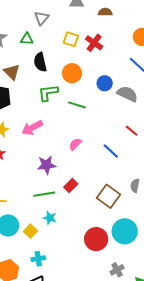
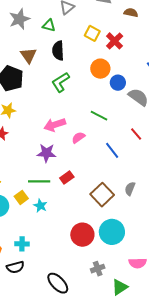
orange circle: (72, 73) -> (100, 69), moved
green L-shape: (48, 93) -> (61, 82), turned -35
green line: (77, 105) -> (99, 116), moved
pink arrow: (32, 128) -> (55, 125), moved
yellow square: (31, 231) -> (21, 197), moved

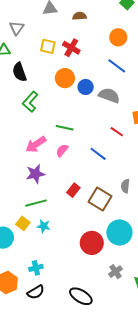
green line: (99, 116) -> (65, 128), moved
red rectangle: (67, 177) -> (73, 190), moved

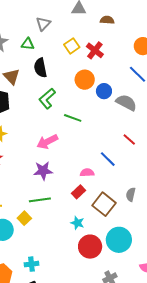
yellow square: (48, 46) -> (72, 46), turned 35
green line: (65, 128) -> (73, 118), moved
pink semicircle: (62, 150) -> (87, 173), moved, turned 40
cyan star: (44, 226) -> (77, 223), moved

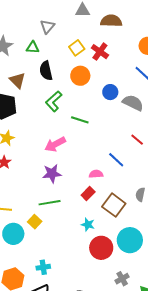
brown semicircle: (107, 20) -> (111, 21), size x1.5
orange circle: (85, 80) -> (80, 76), moved

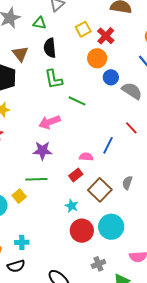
orange circle: (80, 76) -> (97, 58), moved
green L-shape: (54, 101) -> (54, 79), turned -65
blue line: (116, 160) -> (108, 145), turned 66

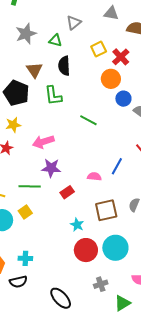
green L-shape: (54, 79) -> (53, 96), moved
pink arrow: (49, 122) -> (43, 142), moved
red rectangle: (76, 175) -> (67, 192), moved
green line: (36, 179) -> (30, 186), moved
brown square: (100, 190) -> (106, 210), turned 30

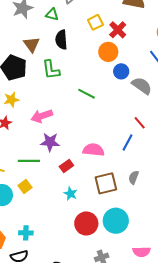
blue line: (117, 166) -> (127, 143), moved
pink semicircle: (94, 177) -> (93, 150), size x1.5
cyan star: (77, 225) -> (70, 194), moved

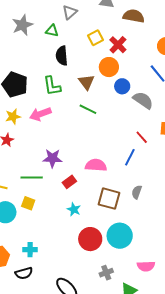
brown triangle: (32, 44) -> (86, 82), moved
pink arrow: (42, 116) -> (40, 114), moved
brown square: (106, 183) -> (109, 199), turned 30
yellow square: (25, 187) -> (28, 203), turned -32

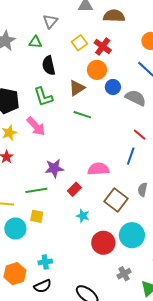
brown triangle: (86, 82) -> (77, 88), turned 42
pink arrow: (40, 114) -> (36, 126), turned -105
brown square: (109, 199) -> (116, 200), turned 30

